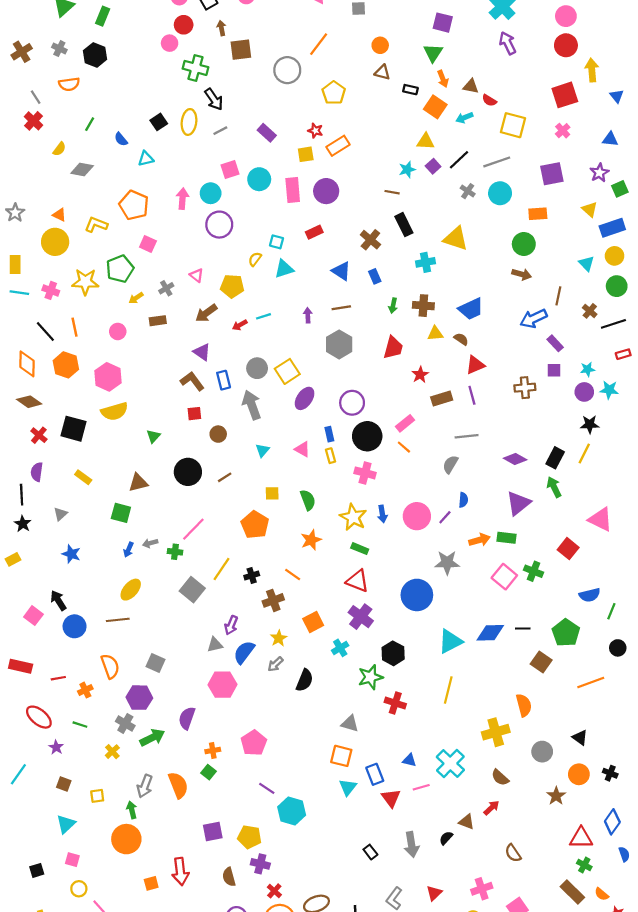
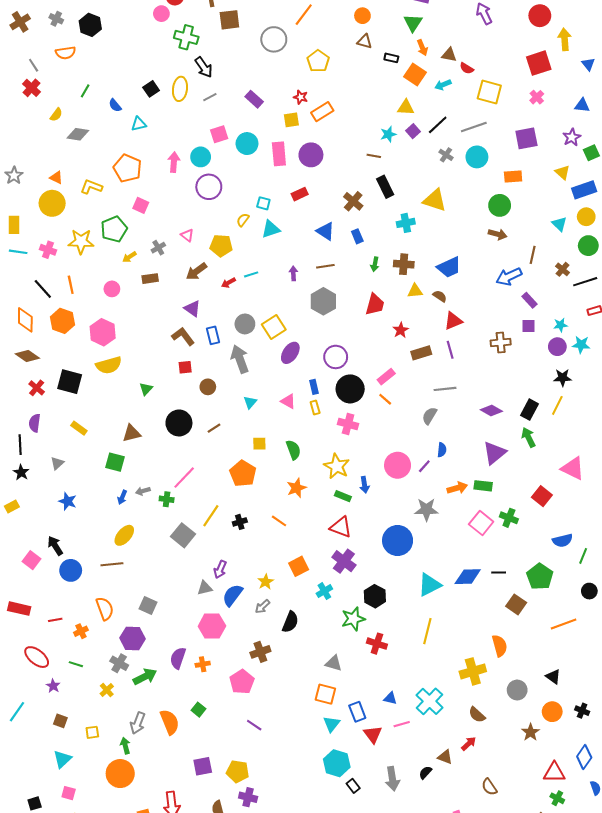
blue arrow: (382, 514) -> (365, 485), moved
brown cross: (273, 600) -> (260, 652), moved
orange cross: (213, 751) -> (203, 664), moved
cyan hexagon: (292, 811) -> (337, 763), moved

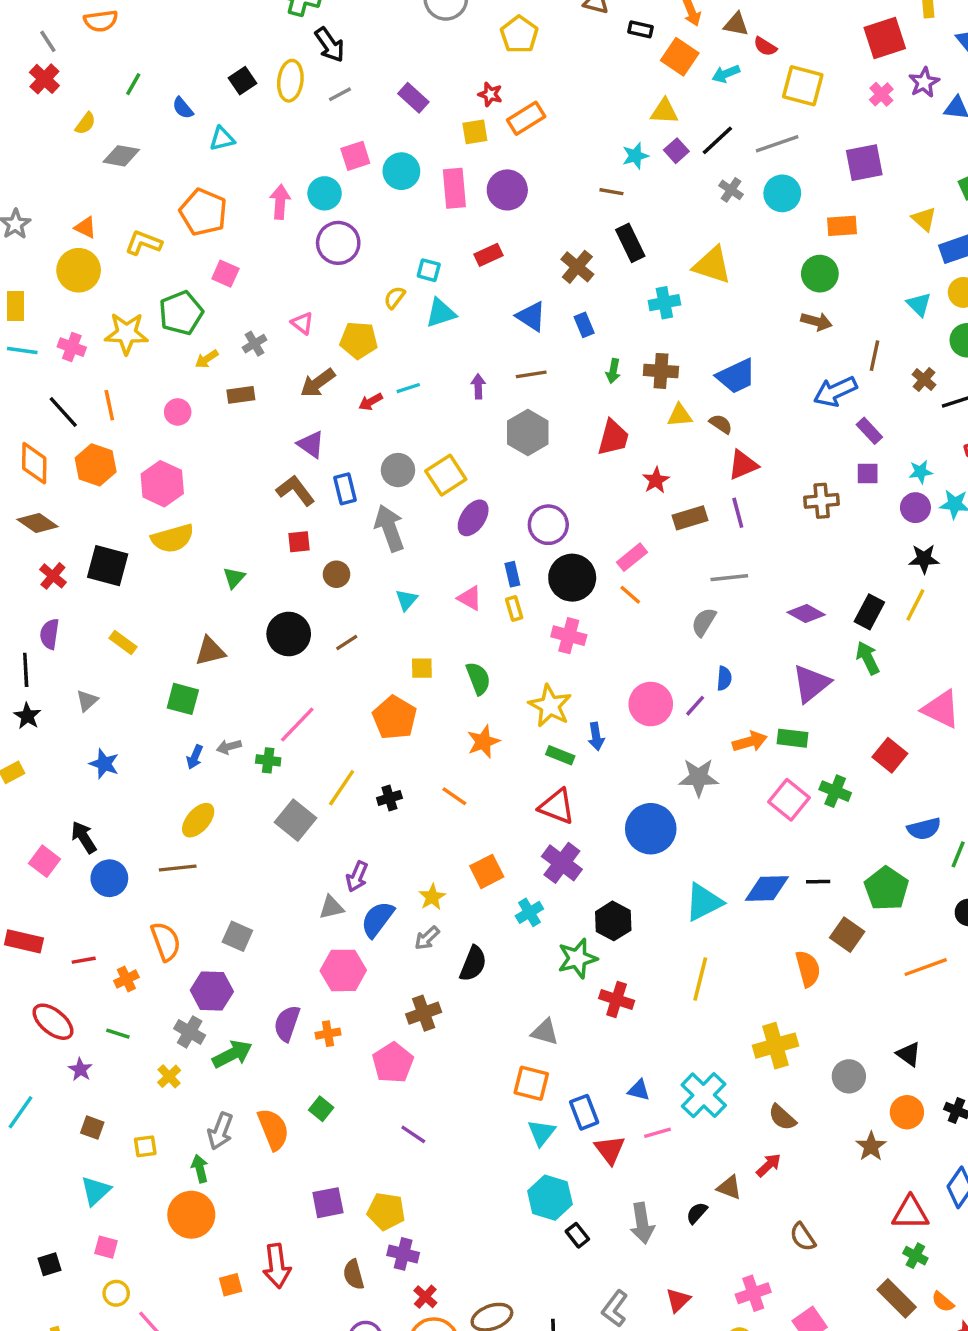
purple star: (572, 137) -> (924, 82), moved
orange semicircle: (500, 646) -> (808, 969), moved

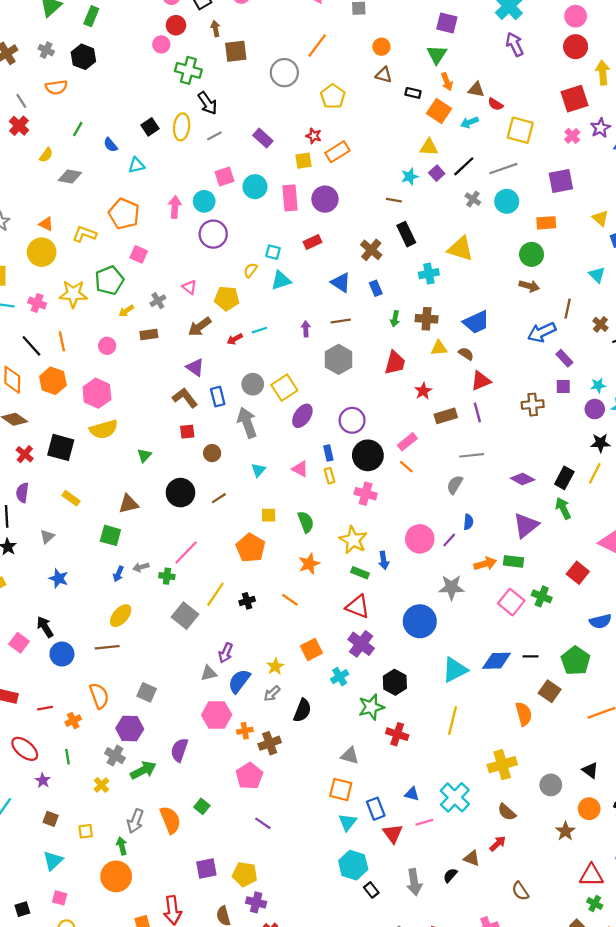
green line: (118, 1034) -> (68, 757), turned 63
orange cross: (328, 1034) -> (245, 731), moved

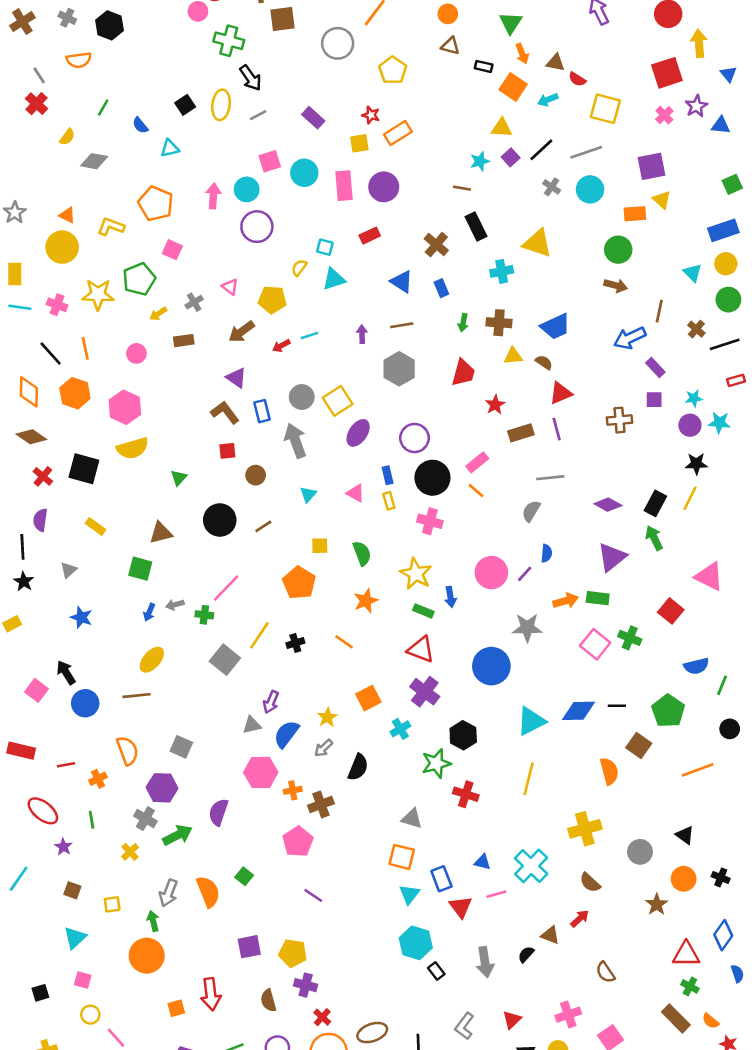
yellow triangle: (600, 218) -> (662, 200), moved

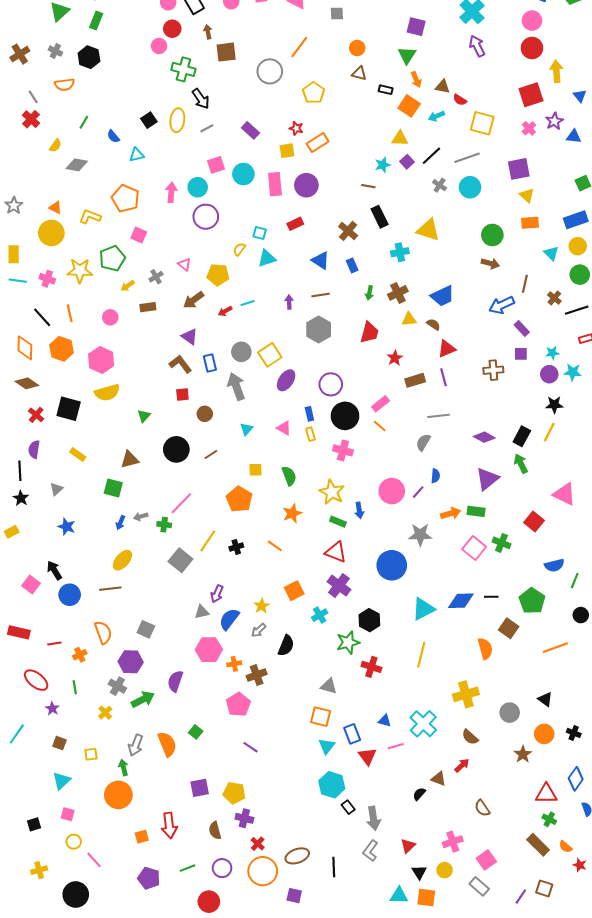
orange rectangle: (635, 214) -> (530, 223), moved
brown cross: (499, 323) -> (398, 293), turned -30
gray arrow: (485, 962) -> (373, 818), moved

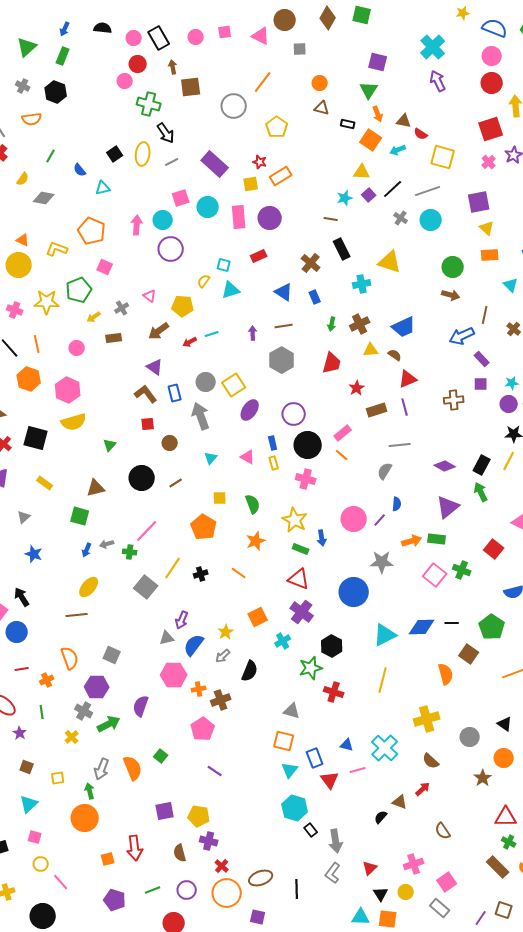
purple rectangle: (251, 130) -> (215, 164), size x1.5
blue circle: (70, 595) -> (17, 632), moved

